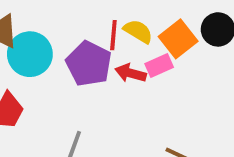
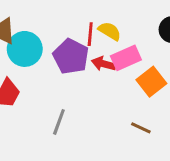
orange square: (178, 39) -> (151, 82), moved
pink rectangle: (159, 66) -> (126, 58), size x1.4

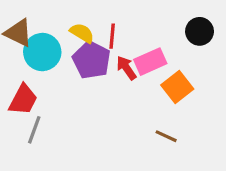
yellow semicircle: (110, 31) -> (82, 33), moved
red arrow: (104, 64) -> (126, 68), turned 40
gray line: (59, 122) -> (34, 130), moved

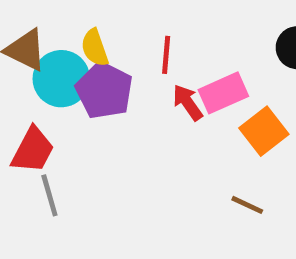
yellow semicircle: (82, 33) -> (95, 48), moved, turned -140
purple pentagon: (91, 60) -> (104, 91), moved
gray line: (34, 130) -> (49, 195), turned -36

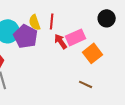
yellow semicircle: (95, 48) -> (35, 22), moved

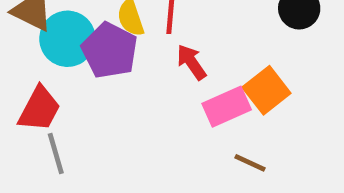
pink rectangle: (76, 37) -> (227, 107), moved

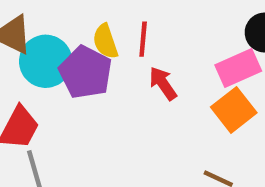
pink rectangle: (227, 107) -> (238, 68), moved

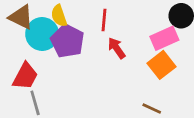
yellow semicircle: (105, 41) -> (59, 16), moved

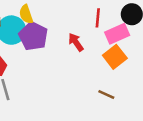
red line: (104, 20) -> (98, 18), moved

